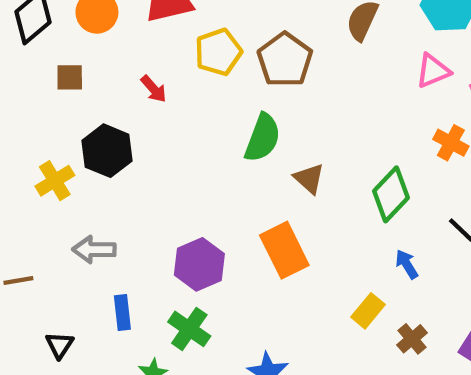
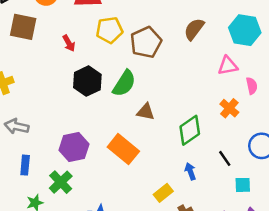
brown square: (70, 77) -> (23, 27), size x1.6
black hexagon: (107, 151) -> (87, 81), moved
brown triangle: (309, 179) -> (146, 112), turned -42
orange rectangle: (284, 250) -> (123, 149), turned -36

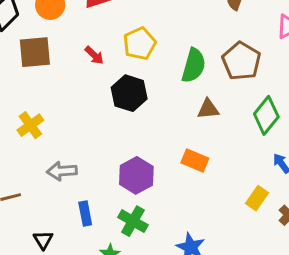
yellow pentagon: (109, 30) -> (140, 44), moved
brown pentagon: (146, 42) -> (241, 61), moved
green semicircle: (124, 83) -> (194, 66), moved
orange rectangle: (123, 149) -> (195, 161), size x0.7

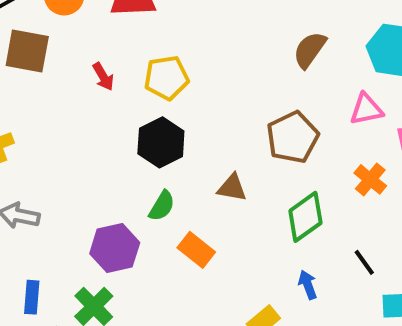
green semicircle: (194, 66) -> (162, 206), moved, size x0.7
black hexagon: (129, 93) -> (161, 142), moved
blue rectangle: (85, 213) -> (32, 297), moved

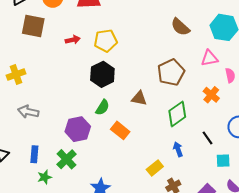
brown semicircle: (310, 50) -> (180, 27), turned -84
red arrow: (103, 77) -> (73, 40), turned -72

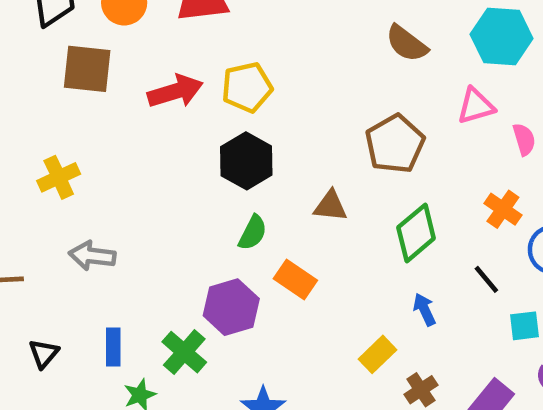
red arrow: (73, 40) -> (175, 91), size x1.6
orange cross: (211, 95) -> (503, 209), moved
purple hexagon: (78, 129) -> (231, 307), moved

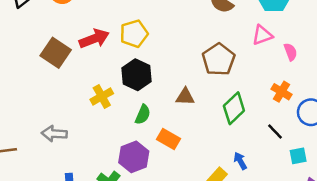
brown square: (87, 69) -> (56, 53), moved, turned 32
yellow cross: (59, 177) -> (102, 96), moved
blue arrow: (424, 309) -> (240, 161), moved

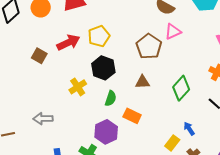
pink triangle: (262, 35) -> (173, 32), moved
brown square: (56, 53) -> (39, 56), size x0.7
brown pentagon: (219, 59) -> (149, 46), moved

